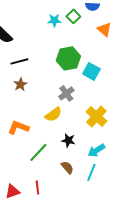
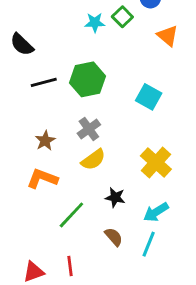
green hexagon: (68, 58) -> (87, 79), moved
brown star: (20, 84) -> (45, 141), moved
gray cross: (66, 93) -> (89, 129), moved

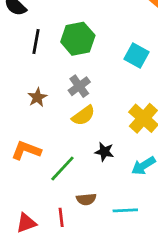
black line: (44, 82) -> (36, 42), turned -65
orange L-shape: (42, 179) -> (26, 150), moved
brown semicircle: (114, 237) -> (86, 199), moved, turned 126
cyan line: (149, 244) -> (125, 210), moved, turned 65

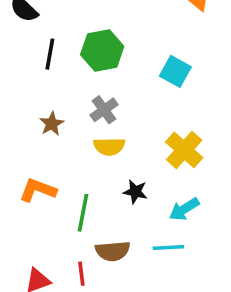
yellow semicircle: (83, 115) -> (109, 146), turned 35
green line: (62, 169) -> (83, 213), turned -32
brown semicircle: (86, 199) -> (113, 251), size x1.4
cyan line: (125, 210) -> (168, 248), moved

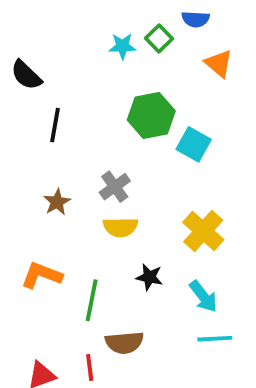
green hexagon: (102, 51) -> (151, 115), moved
cyan arrow: (184, 209) -> (203, 296), turned -96
cyan line: (168, 248) -> (215, 339), moved

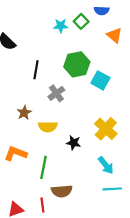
black line: (55, 125) -> (36, 70), moved
gray cross: (115, 187) -> (56, 93), moved
yellow semicircle: (121, 227) -> (48, 127), moved
black star: (149, 277) -> (74, 143), moved

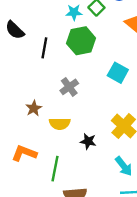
green hexagon: (77, 64) -> (81, 41), moved
black line: (36, 70) -> (44, 48), moved

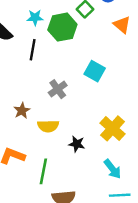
cyan star: (74, 12) -> (35, 18), moved
green hexagon: (81, 41) -> (62, 27), moved
cyan square: (118, 73) -> (95, 71), moved

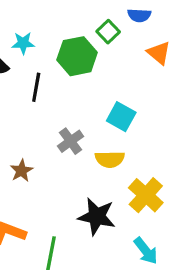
cyan star: (35, 18) -> (23, 43), moved
yellow semicircle: (48, 126) -> (110, 159), moved
black star: (77, 144) -> (97, 216), size x1.6

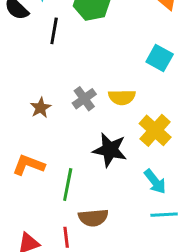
cyan square: (121, 117) -> (160, 58), moved
gray cross: (71, 141) -> (84, 99), moved

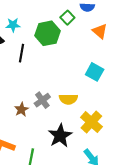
brown star: (41, 108) -> (21, 110), moved
black star: (110, 150) -> (60, 136), turned 30

